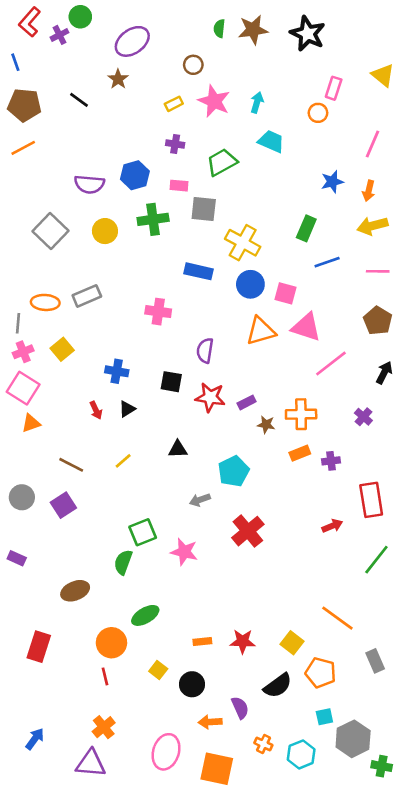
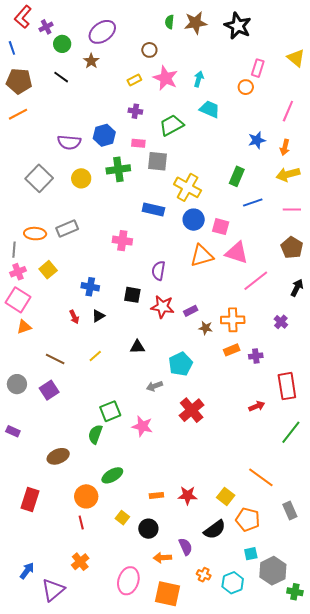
green circle: (80, 17) -> (62, 44), moved
purple triangle: (91, 763) -> (53, 590), moved, turned -45

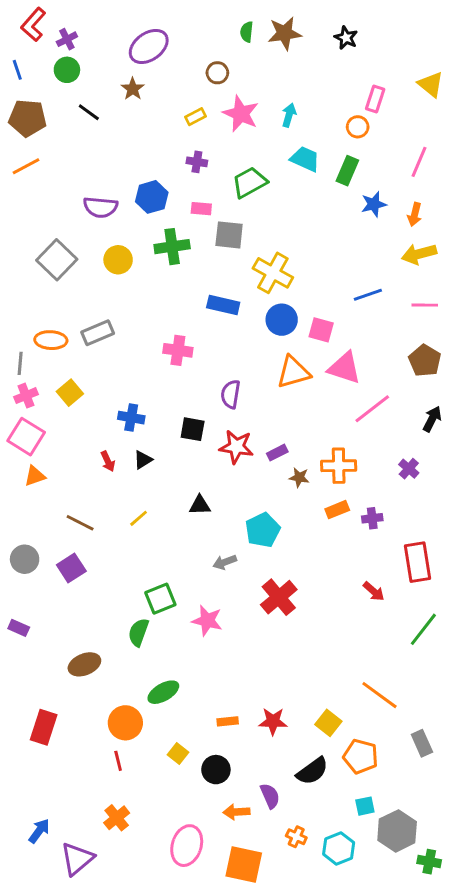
black star: (238, 26) -> (346, 38), size x0.6
green circle: (62, 44) -> (67, 70), moved
green rectangle: (237, 176) -> (347, 171), moved
red arrow: (257, 406) -> (374, 591), turned 63

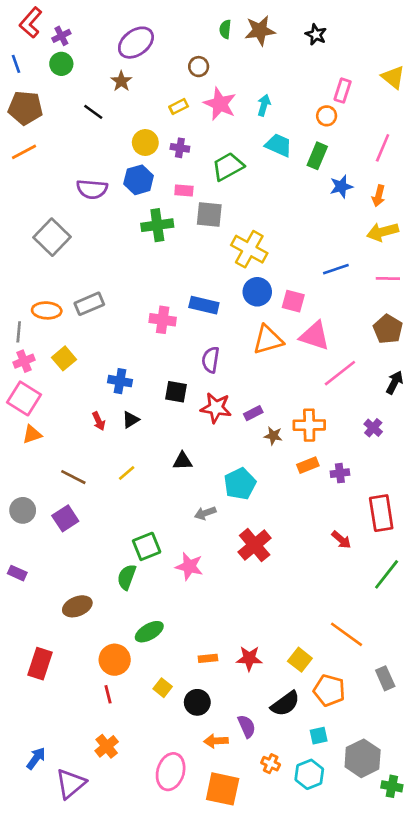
black line: (89, 112) -> (93, 112), moved
yellow circle: (118, 260) -> (145, 143), moved
blue rectangle: (223, 305) -> (204, 305), moved
cyan square: (365, 806) -> (319, 736), moved

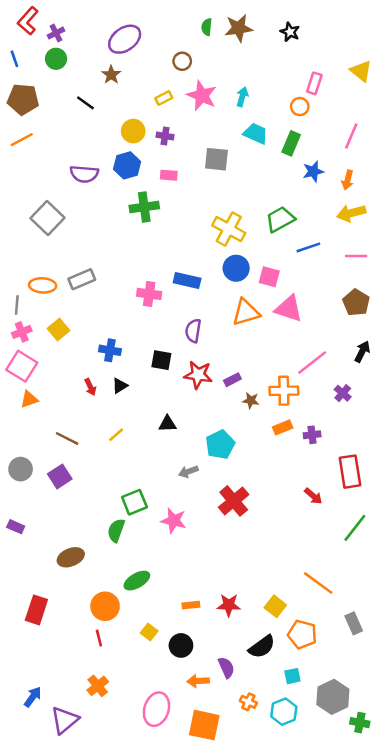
green trapezoid: (228, 167) -> (280, 219), moved
gray square: (209, 214) -> (216, 159), moved
pink line: (340, 373) -> (312, 363), moved

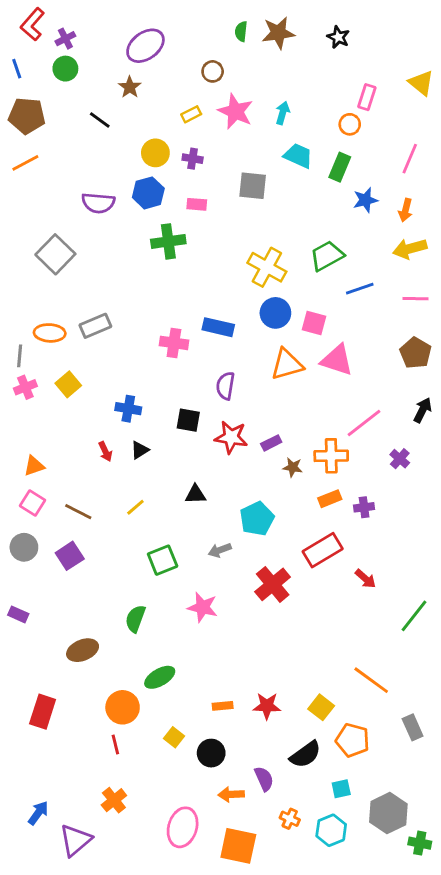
pink square: (22, 366) -> (33, 503), moved, size x0.7
red rectangle: (350, 472) -> (323, 550), moved, turned 68
green square: (134, 502) -> (163, 560), moved

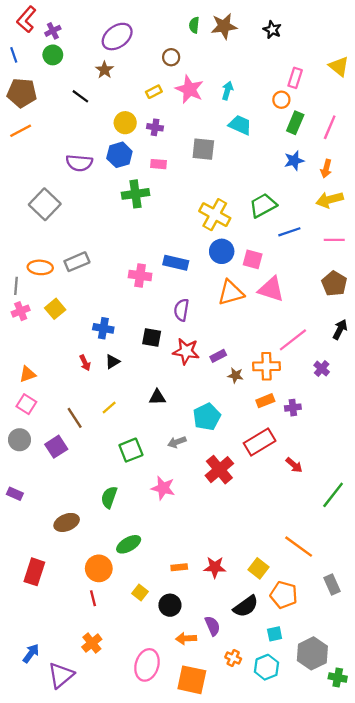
green rectangle: (340, 167) -> (295, 123), moved
brown line: (78, 512) -> (75, 418), moved, turned 30

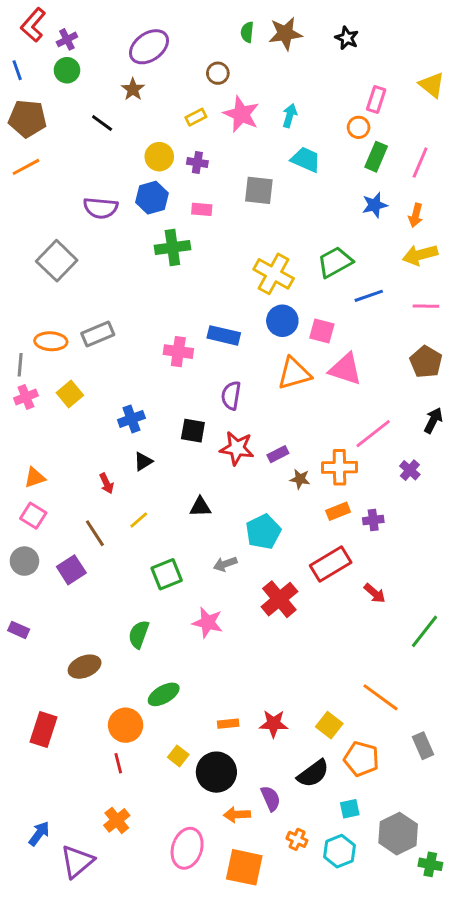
blue cross: (103, 328) -> (131, 419), turned -30
red arrow: (85, 363) -> (107, 483), moved
black circle: (170, 605) -> (216, 772), size x1.4

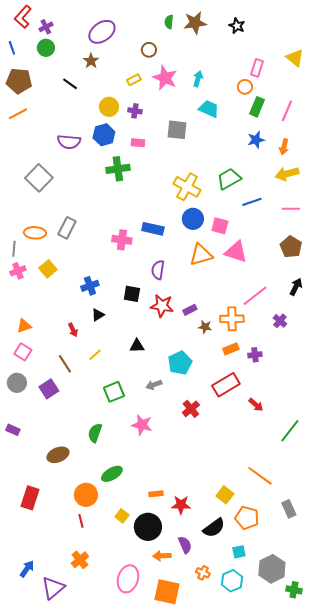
gray rectangle: (98, 334) -> (67, 228), turned -40
red cross: (279, 599) -> (191, 409), size x0.7
red star: (274, 724) -> (181, 505), moved

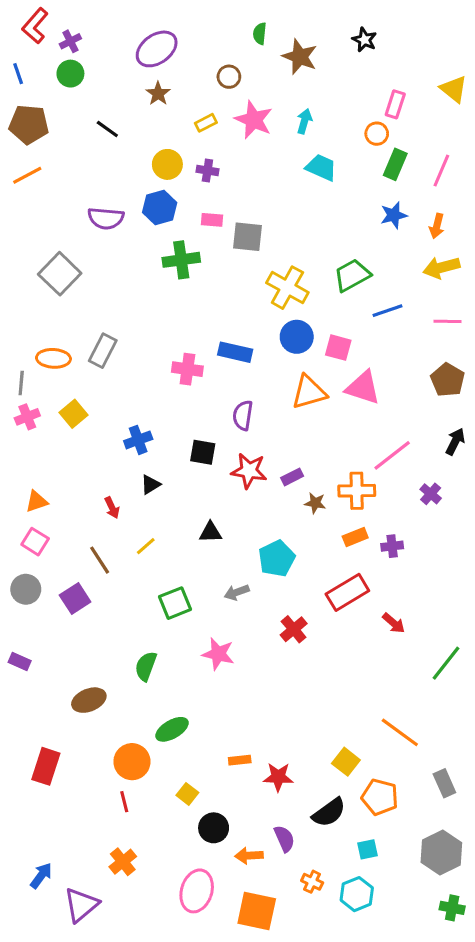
brown star: (195, 23) -> (300, 57), moved, turned 30
brown star: (91, 61) -> (158, 94), moved
gray square: (177, 130) -> (247, 237), moved
black circle: (148, 527) -> (214, 828), moved, size x0.7
gray hexagon: (272, 569) -> (441, 852), moved

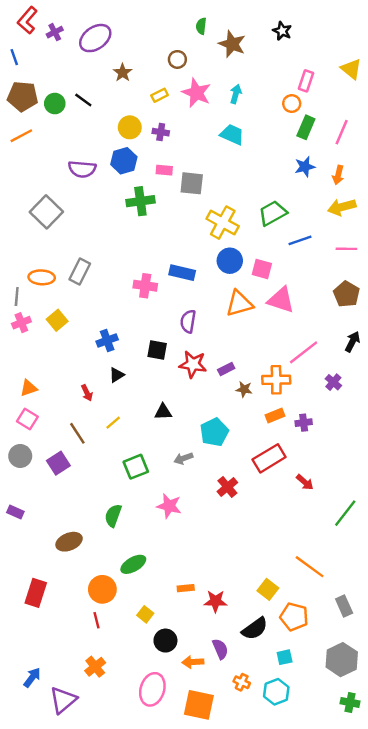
purple ellipse: (157, 49) -> (95, 38), moved
green circle: (70, 74) -> (55, 104), moved
cyan trapezoid: (321, 167) -> (232, 134), moved

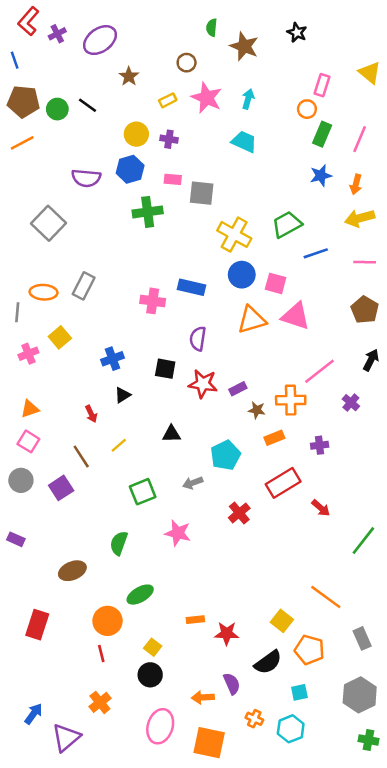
pink cross: (21, 323) -> (28, 354), moved
orange rectangle: (275, 415) -> (274, 438), moved
black circle: (165, 641) -> (150, 675), moved

